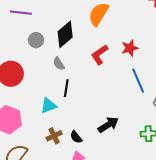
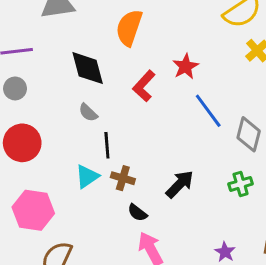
black diamond: (65, 34) -> (88, 68), turned -52
gray circle: (36, 40) -> (15, 88), moved
brown cross: (54, 136) -> (123, 178), moved, turned -35

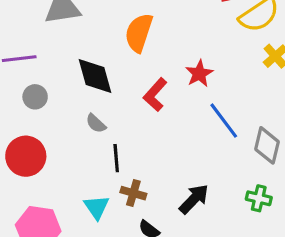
gray circle: (15, 88) -> (35, 97), moved
cyan triangle: (87, 176) -> (97, 207), moved, turned -30
green cross: (241, 184) -> (259, 198), turned 30

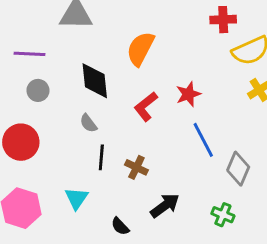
brown cross: (133, 193) -> (136, 167), moved

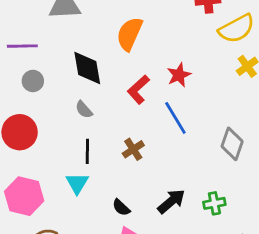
blue line: (203, 140) -> (175, 118), moved
black line: (101, 157) -> (87, 151), moved
brown cross: (136, 167) -> (133, 149), turned 35
black arrow: (165, 206) -> (171, 201), moved
green cross: (223, 215) -> (214, 203), moved, turned -30

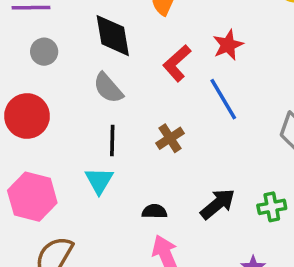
gray semicircle: (84, 110) -> (108, 88), size x1.4
black semicircle: (121, 207) -> (154, 211), turned 138

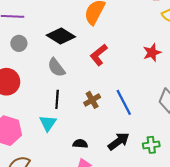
black diamond: (113, 36) -> (61, 36), turned -52
red star: (228, 45) -> (152, 53), moved
blue line: (223, 99) -> (124, 102), moved

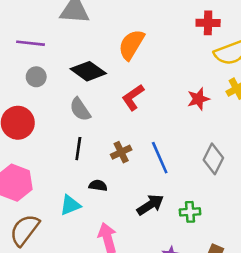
cyan triangle: (48, 123) -> (70, 205), moved, turned 30
black semicircle: (80, 144) -> (98, 185), moved

